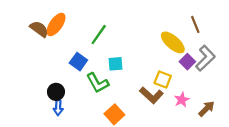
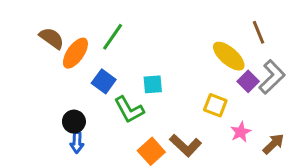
orange ellipse: (56, 24) -> (75, 53), moved
green line: (99, 35) -> (113, 37), moved
brown L-shape: (151, 95) -> (186, 145), moved

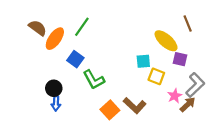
gray L-shape: (272, 77) -> (195, 85), moved
purple square: (248, 81) -> (180, 59), turned -32
cyan square: (153, 84) -> (143, 61), moved
brown arrow: (273, 144) -> (188, 104), moved

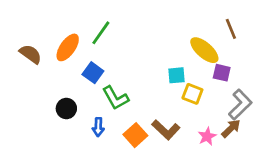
brown semicircle: (38, 28) -> (31, 54), moved
pink star: (175, 96) -> (207, 136), moved
blue arrow: (56, 103) -> (98, 127), moved

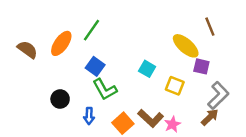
blue square: (93, 73) -> (95, 66), moved
cyan square: (177, 75) -> (147, 69), moved, turned 35
pink star: (207, 136) -> (172, 124), moved

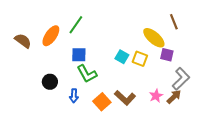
blue square: (95, 66) -> (79, 55), turned -35
yellow square: (175, 86) -> (140, 59), moved
pink star: (172, 124) -> (156, 96), moved

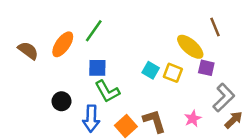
blue arrow: (74, 96) -> (91, 119), size x1.5
brown arrow: (174, 97) -> (234, 120), moved
brown L-shape: (125, 98) -> (154, 121), turned -150

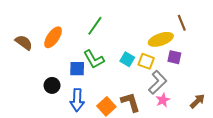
green line: (94, 31) -> (95, 26), moved
yellow ellipse: (190, 47) -> (161, 39), turned -60
blue square: (97, 68) -> (77, 69), moved
green L-shape: (107, 91) -> (94, 59), moved
gray L-shape: (224, 98) -> (158, 82), moved

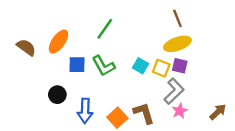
brown line: (182, 23) -> (177, 18), moved
purple square: (174, 57) -> (180, 66), moved
blue square: (77, 69) -> (77, 65), moved

